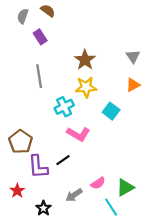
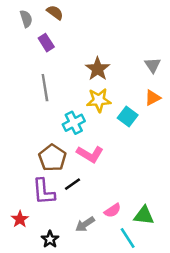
gray semicircle: (23, 16) -> (26, 19), turned 144
cyan square: (111, 111) -> (128, 116), moved
brown pentagon: (21, 142) -> (52, 158), moved
green triangle: (125, 187) -> (144, 215), turned 36

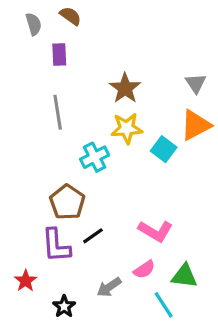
purple rectangle: (46, 43) -> (59, 54), turned 30
orange triangle: (153, 98) -> (196, 125), size x1.5
pink L-shape: (90, 154) -> (156, 231), moved

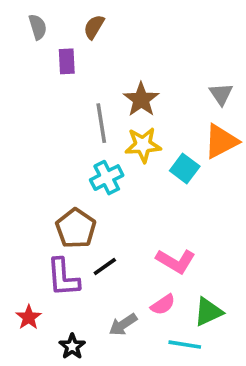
brown semicircle: (70, 16) -> (94, 27), moved, turned -95
gray line: (58, 112) -> (101, 123), moved
green triangle: (184, 276) -> (208, 312), turned -32
cyan line: (164, 305) -> (185, 345), turned -48

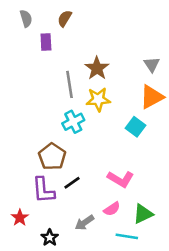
cyan square: (185, 168) -> (136, 127), moved

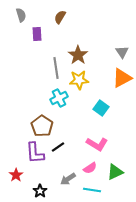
brown semicircle: (65, 18) -> (60, 17), moved
cyan square: (136, 127) -> (101, 108), moved
cyan line: (127, 236) -> (92, 190), moved

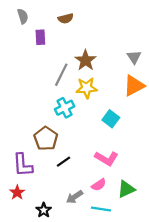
brown semicircle: (60, 17) -> (66, 18), turned -136
gray line: (56, 68) -> (61, 75), turned 35
purple L-shape: (35, 153) -> (23, 165), moved

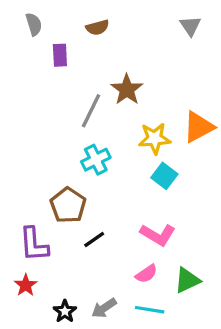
gray triangle: (134, 57) -> (190, 26), moved
yellow star: (87, 88) -> (155, 138), moved
gray arrow: (74, 197) -> (104, 308), moved

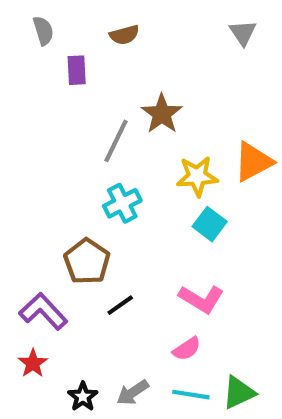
purple L-shape: (34, 244) -> (43, 311), turned 141
green triangle: (187, 280) -> (239, 392), moved

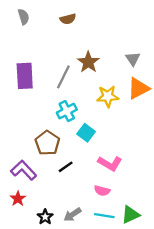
gray triangle: (243, 33) -> (133, 59), moved
purple rectangle: (77, 70) -> (25, 76), moved, size x1.6
cyan square: (210, 224) -> (86, 133), moved
pink semicircle: (187, 349) -> (102, 191), turned 49

